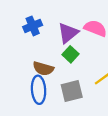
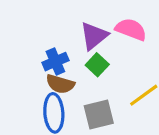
blue cross: (33, 26) -> (55, 62), moved

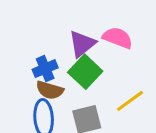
green square: (97, 65) -> (85, 72), size x1.5

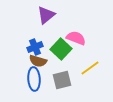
pink semicircle: (118, 38) -> (76, 38), moved
purple triangle: (82, 44) -> (46, 15), moved

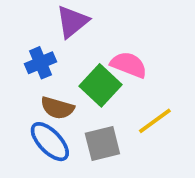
blue cross: (35, 47) -> (40, 63), moved
blue ellipse: (34, 79) -> (50, 142), turned -40

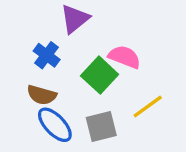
blue cross: (40, 63) -> (47, 55), turned -30
brown semicircle: (57, 108) -> (42, 95), moved

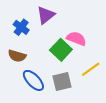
blue cross: (47, 55) -> (21, 27), moved
brown semicircle: (42, 95) -> (17, 56), moved

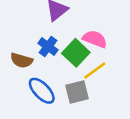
blue cross: (21, 27) -> (48, 47), moved
yellow line: (91, 69) -> (95, 71), moved

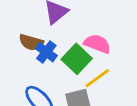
brown semicircle: (22, 60) -> (31, 42), moved

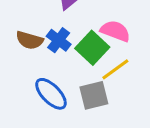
brown semicircle: (31, 42) -> (30, 40), moved

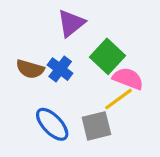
pink semicircle: (115, 31) -> (128, 79), moved
green square: (92, 48) -> (107, 56), moved

